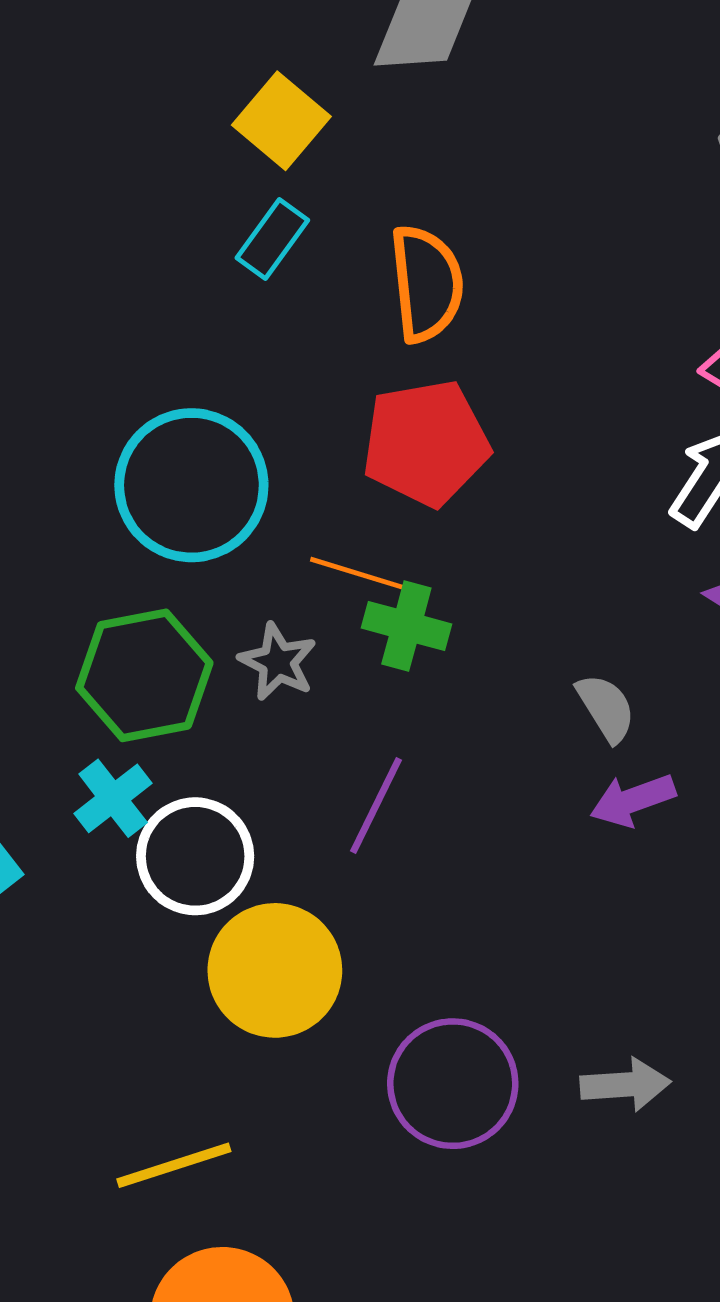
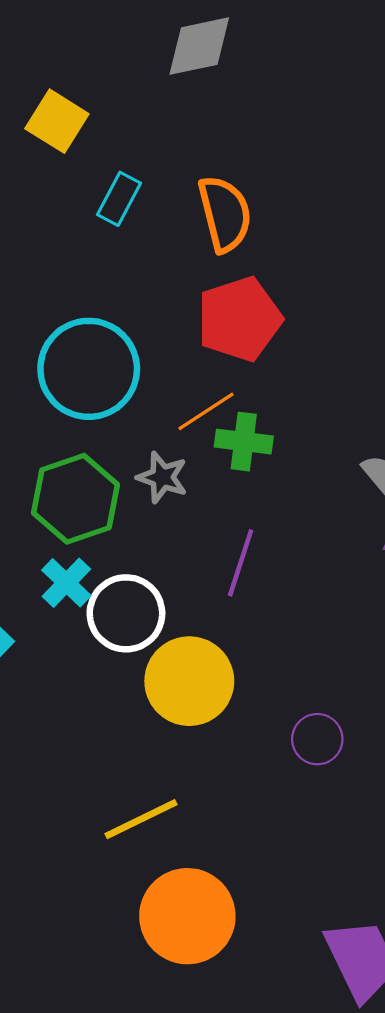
yellow square: (281, 121) -> (57, 121), moved
orange line: (357, 573) -> (206, 411), turned -42
purple circle: (453, 1084) -> (317, 739), size x0.6

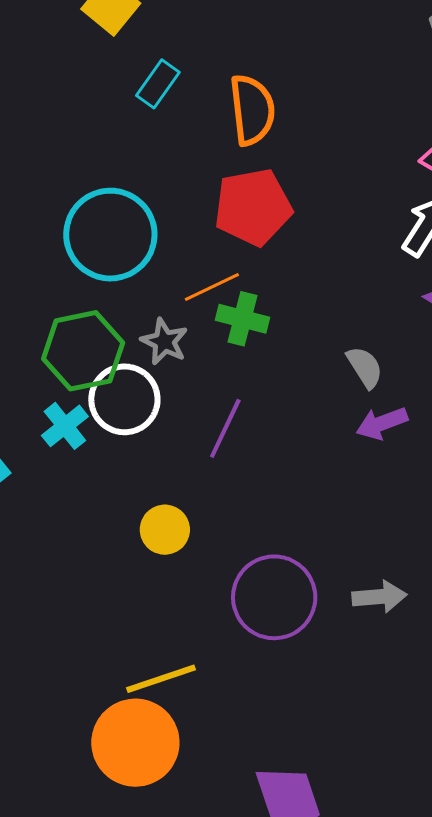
white circle: (126, 613) -> (124, 399), moved
yellow circle: (189, 681) -> (165, 530), size x0.6
purple circle: (317, 739) -> (274, 597), size x1.8
yellow line: (141, 819) -> (161, 679), moved

